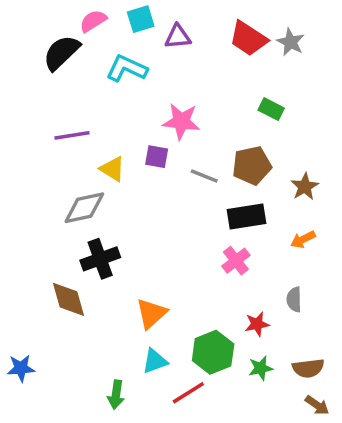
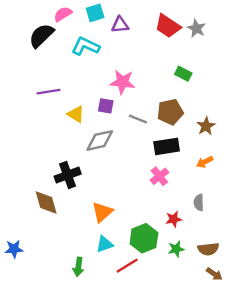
gray diamond: (84, 208) -> (100, 140), moved

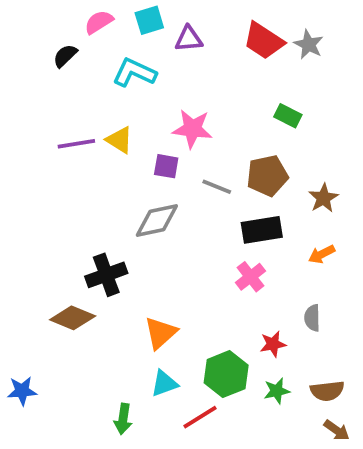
black semicircle: (41, 36) -> (65, 56), size x0.6
yellow triangle: (76, 114) -> (119, 140), moved
brown diamond: (46, 202) -> (73, 318), turned -52

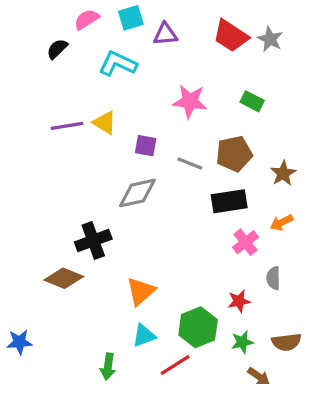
pink star: (192, 129) -> (190, 101), moved
pink cross: (250, 277) -> (246, 242), moved
brown arrow: (337, 430) -> (259, 376), moved

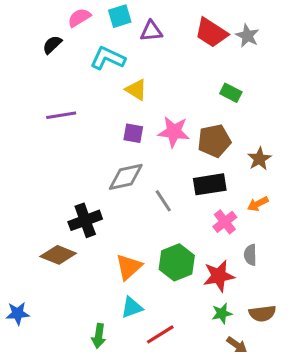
pink star: (190, 101) -> (174, 132), moved
yellow triangle: (105, 123) -> (136, 90), moved
gray line: (190, 164) -> (163, 201), moved, turned 35
red star: (239, 301) -> (219, 276), size x1.5
green hexagon: (198, 327) -> (177, 262), moved

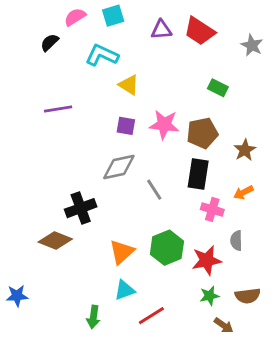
purple triangle: (151, 31) -> (161, 30), moved
gray star: (247, 36) -> (252, 45), moved
black rectangle: (210, 184) -> (198, 174), turned -72
pink cross: (225, 222) -> (212, 209), turned -35

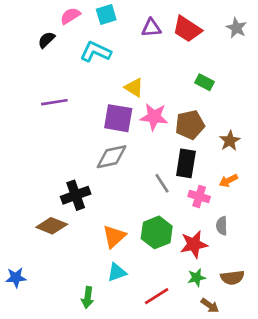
gray star: (252, 45) -> (236, 28), moved
yellow triangle: (129, 85) -> (134, 88), moved
purple square: (126, 126) -> (118, 118), size x1.6
gray line: (154, 190) -> (162, 183), moved
red line: (151, 316) -> (157, 296), moved

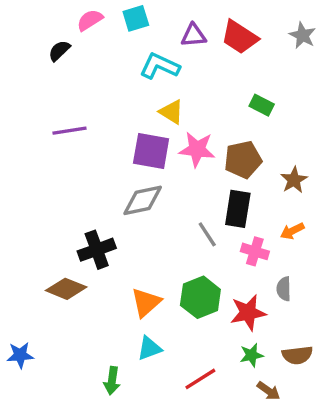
cyan L-shape: (96, 52) -> (160, 66), moved

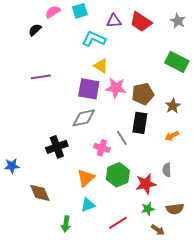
green rectangle: (262, 105) -> (177, 62), moved, size x1.6
pink cross: (255, 251) -> (102, 148), moved
brown diamond: (66, 289) -> (40, 193), moved, turned 45
blue star: (20, 355) -> (12, 166), moved

